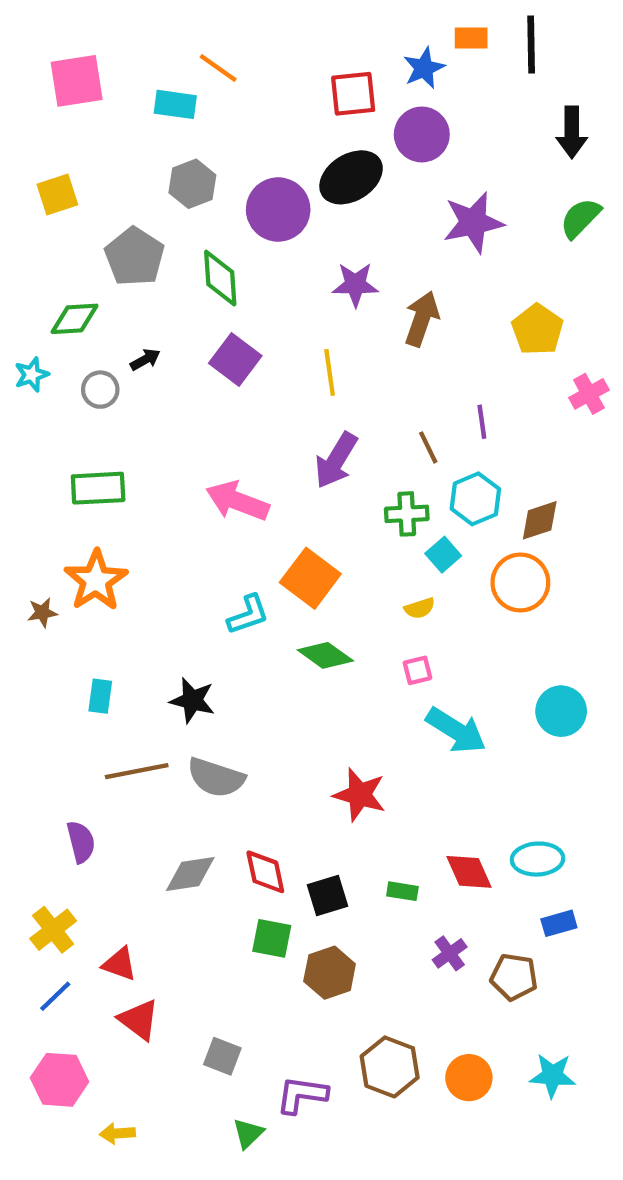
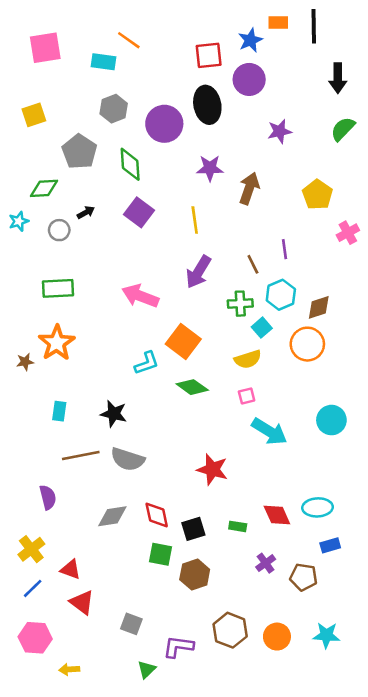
black ellipse: (351, 177) -> (207, 105), turned -69
purple star: (473, 222) -> (280, 131), size x0.7
yellow semicircle: (420, 608) -> (248, 359), size x1.5

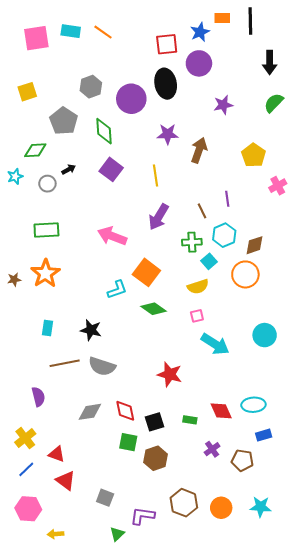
cyan rectangle: (104, 62) -> (71, 31), moved
brown star: (25, 362) -> (14, 280), moved

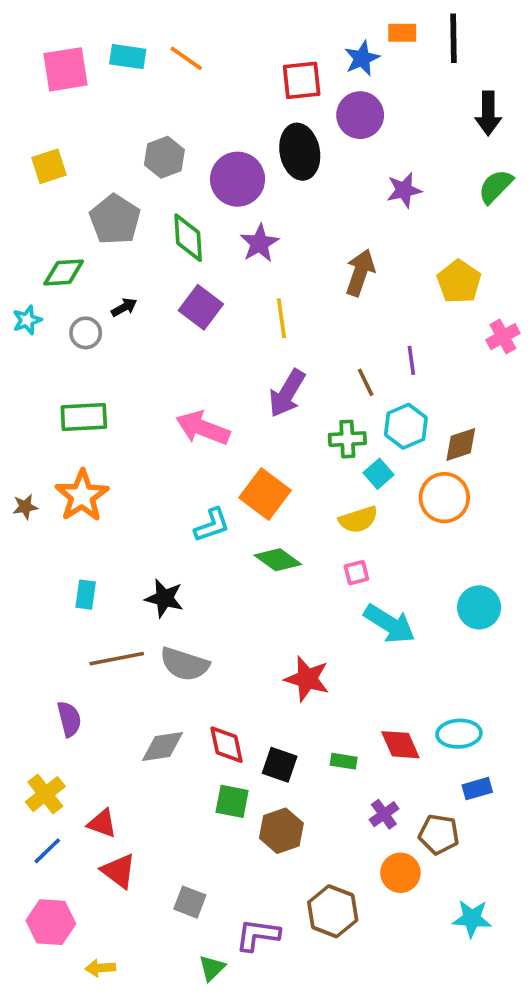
purple star: (168, 134) -> (259, 243), moved, turned -30
black square: (155, 422) -> (280, 765), turned 36
orange circle: (221, 508) -> (400, 873), moved

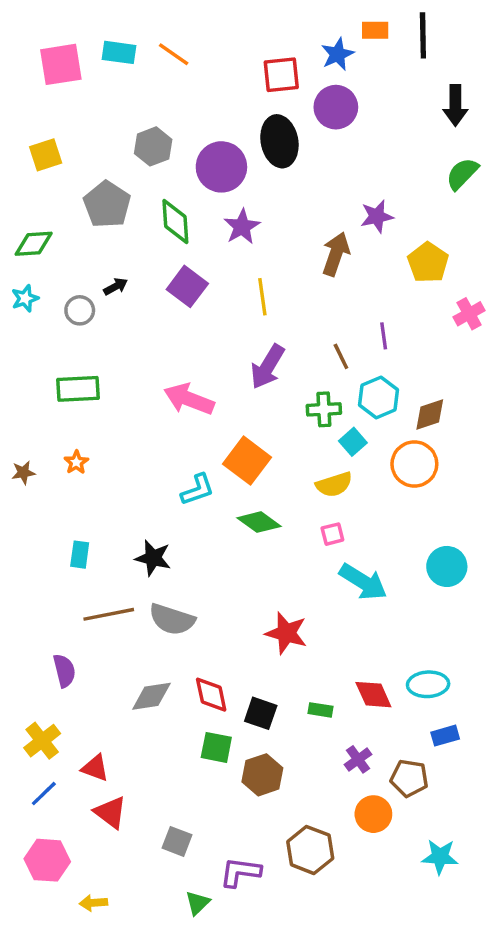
purple star: (404, 190) -> (377, 216), moved
green diamond: (64, 272) -> (34, 244), moved
orange star: (82, 496) -> (76, 462), size x0.5

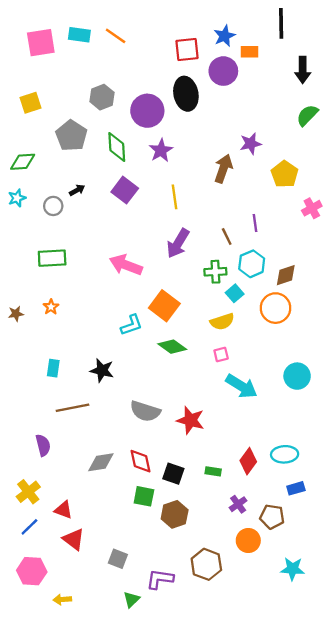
orange rectangle: (375, 30) -> (249, 52), moved
gray semicircle: (172, 619) -> (145, 411), moved
red diamond: (373, 695) -> (248, 461), turned 60

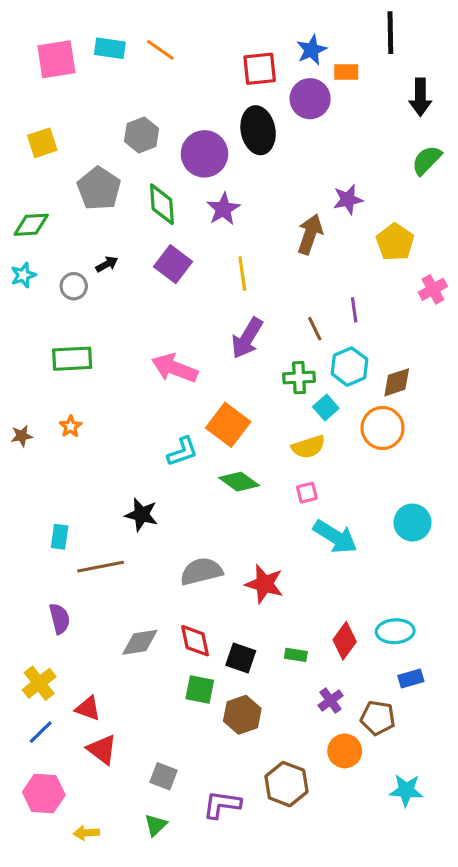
cyan rectangle: (53, 368) -> (60, 537), moved
gray semicircle: (145, 411) -> (201, 571), turned 148
green triangle: (131, 599) -> (156, 825), moved

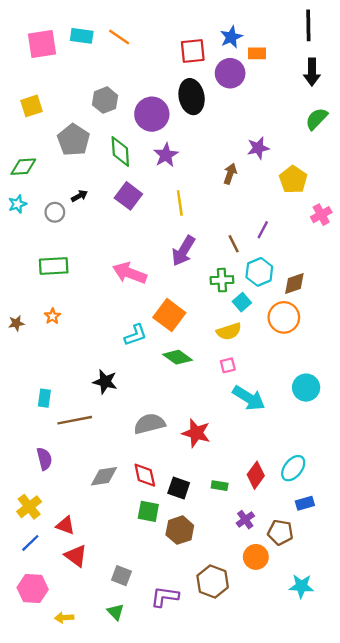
black line: (390, 33) -> (308, 25), moved
brown arrow: (310, 234) -> (230, 174), size x0.7
purple line: (354, 310) -> (263, 230), turned 36
cyan ellipse: (395, 631) -> (293, 468), turned -48
green triangle: (156, 825) -> (116, 612), turned -30

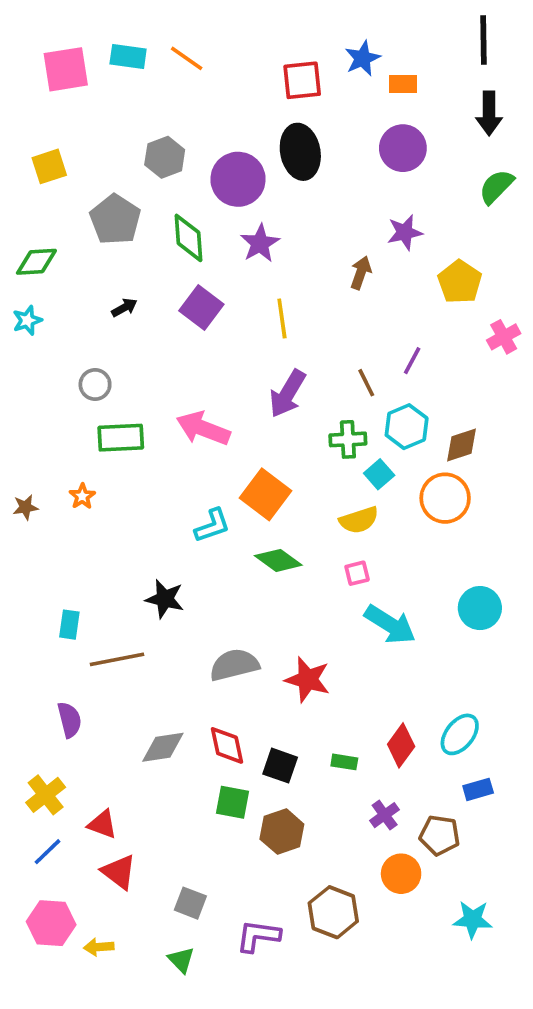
purple circle: (230, 73) -> (403, 148), moved
gray circle: (55, 212) -> (95, 384), moved
green rectangle: (54, 266) -> (121, 438), moved
yellow arrow: (64, 618) -> (99, 947), moved

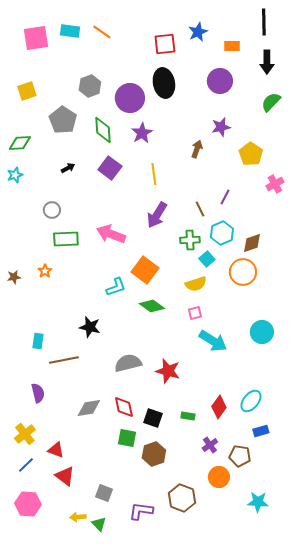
orange rectangle: (403, 84) -> (232, 46), moved
yellow arrow: (99, 947) -> (78, 517), moved

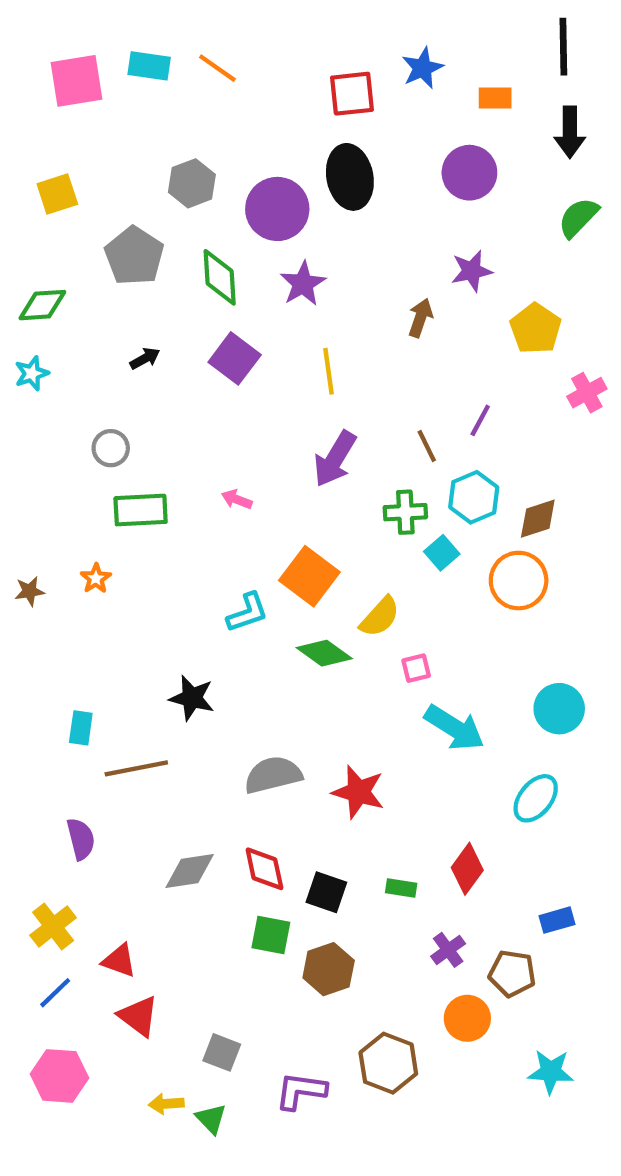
pink arrow: (111, 234) -> (237, 499), size x0.5
yellow semicircle: (196, 284) -> (380, 617), moved, turned -30
cyan ellipse: (251, 401) -> (536, 798), moved

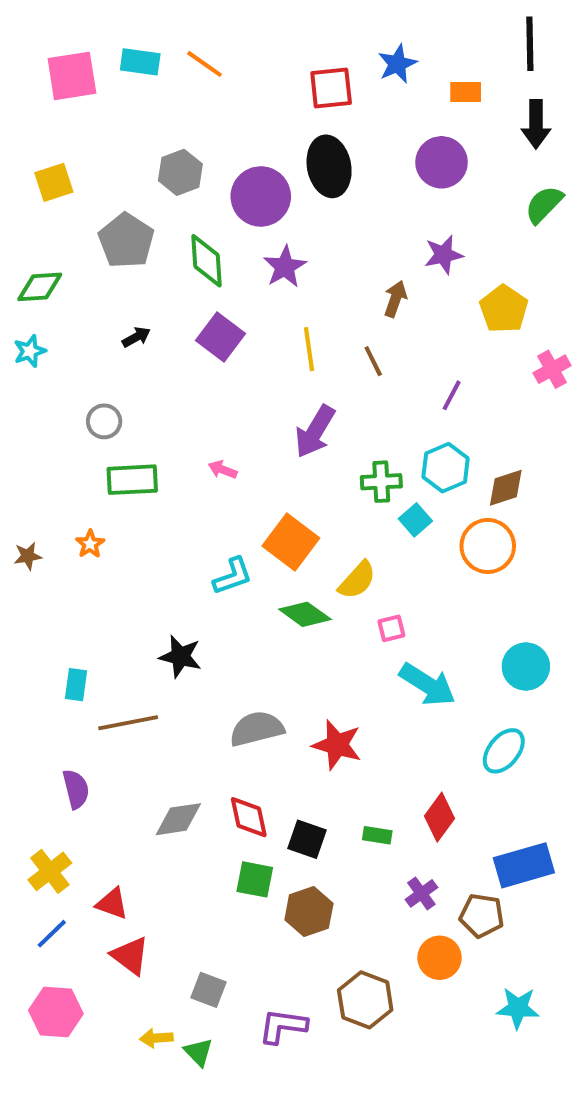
brown line: (427, 446) -> (373, 361), moved
blue rectangle: (557, 920) -> (524, 865), size x1.8

